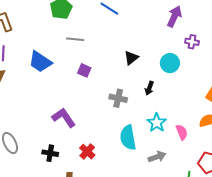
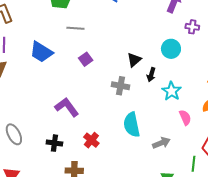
black triangle: (131, 58) -> (134, 60), moved
purple square: (84, 70) -> (86, 59), turned 32
cyan star: (157, 123) -> (172, 91), moved

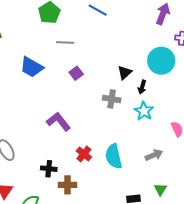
cyan circle: (171, 49) -> (161, 61), size x1.4
cyan star: (172, 91) -> (144, 111), moved
cyan semicircle: (132, 125) -> (114, 156), moved
black cross: (54, 143) -> (49, 169), moved

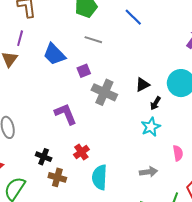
purple square: (76, 73) -> (84, 71), moved
gray cross: (112, 99) -> (104, 92), moved, size x1.4
cyan semicircle: (114, 156) -> (100, 177), moved

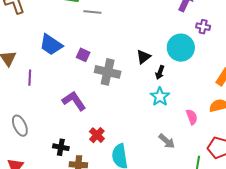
purple line: (20, 38) -> (30, 78), moved
gray line: (93, 40) -> (92, 12), moved
purple square: (84, 71) -> (83, 55), turned -32
gray arrow: (149, 172) -> (167, 141), turned 60

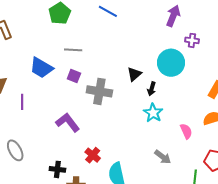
gray line: (92, 12) -> (73, 50), moved

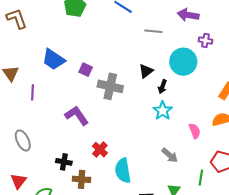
purple arrow: (173, 16) -> (188, 15), turned -105
gray line: (73, 50) -> (153, 31), moved

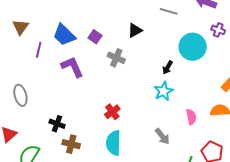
blue trapezoid: (54, 59) -> (64, 35), moved
black triangle: (146, 71) -> (135, 30), moved
gray cross: (110, 86) -> (116, 58), size x0.7
purple L-shape: (77, 116) -> (72, 67), moved
red cross: (100, 150) -> (112, 112), moved

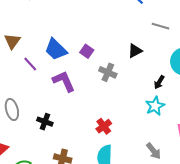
black triangle: (135, 30) -> (135, 51), moved
purple line: (39, 50) -> (30, 64), turned -56
black cross: (57, 124) -> (45, 122), moved

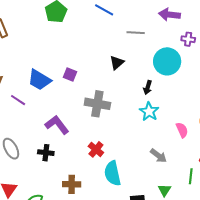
gray cross: (108, 72) -> (97, 104), moved, size x1.4
purple L-shape: (64, 81) -> (57, 125), moved
red cross: (104, 126) -> (96, 149), moved

